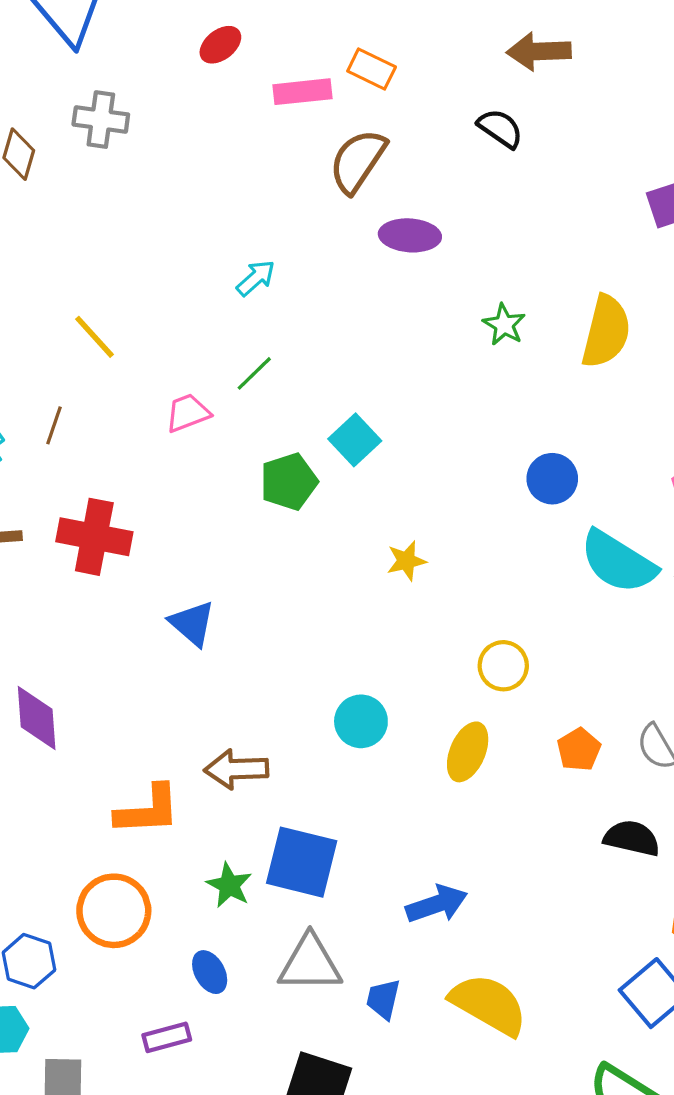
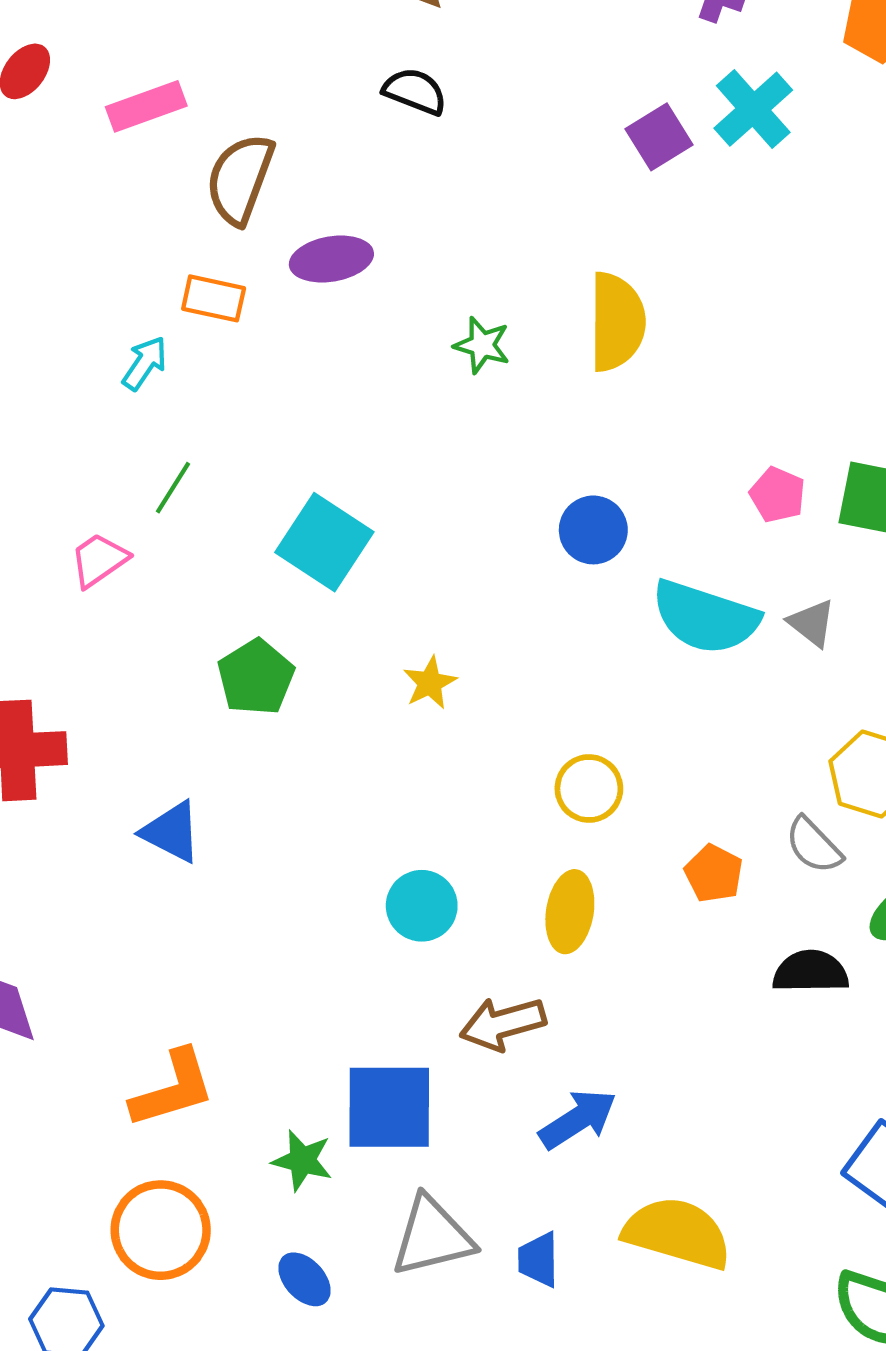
orange rectangle: (372, 69) -> (214, 298), moved
cyan square: (355, 440) -> (324, 542), size x1.4
green pentagon: (289, 482) -> (256, 677), moved
brown arrow: (236, 769) -> (503, 1024), moved

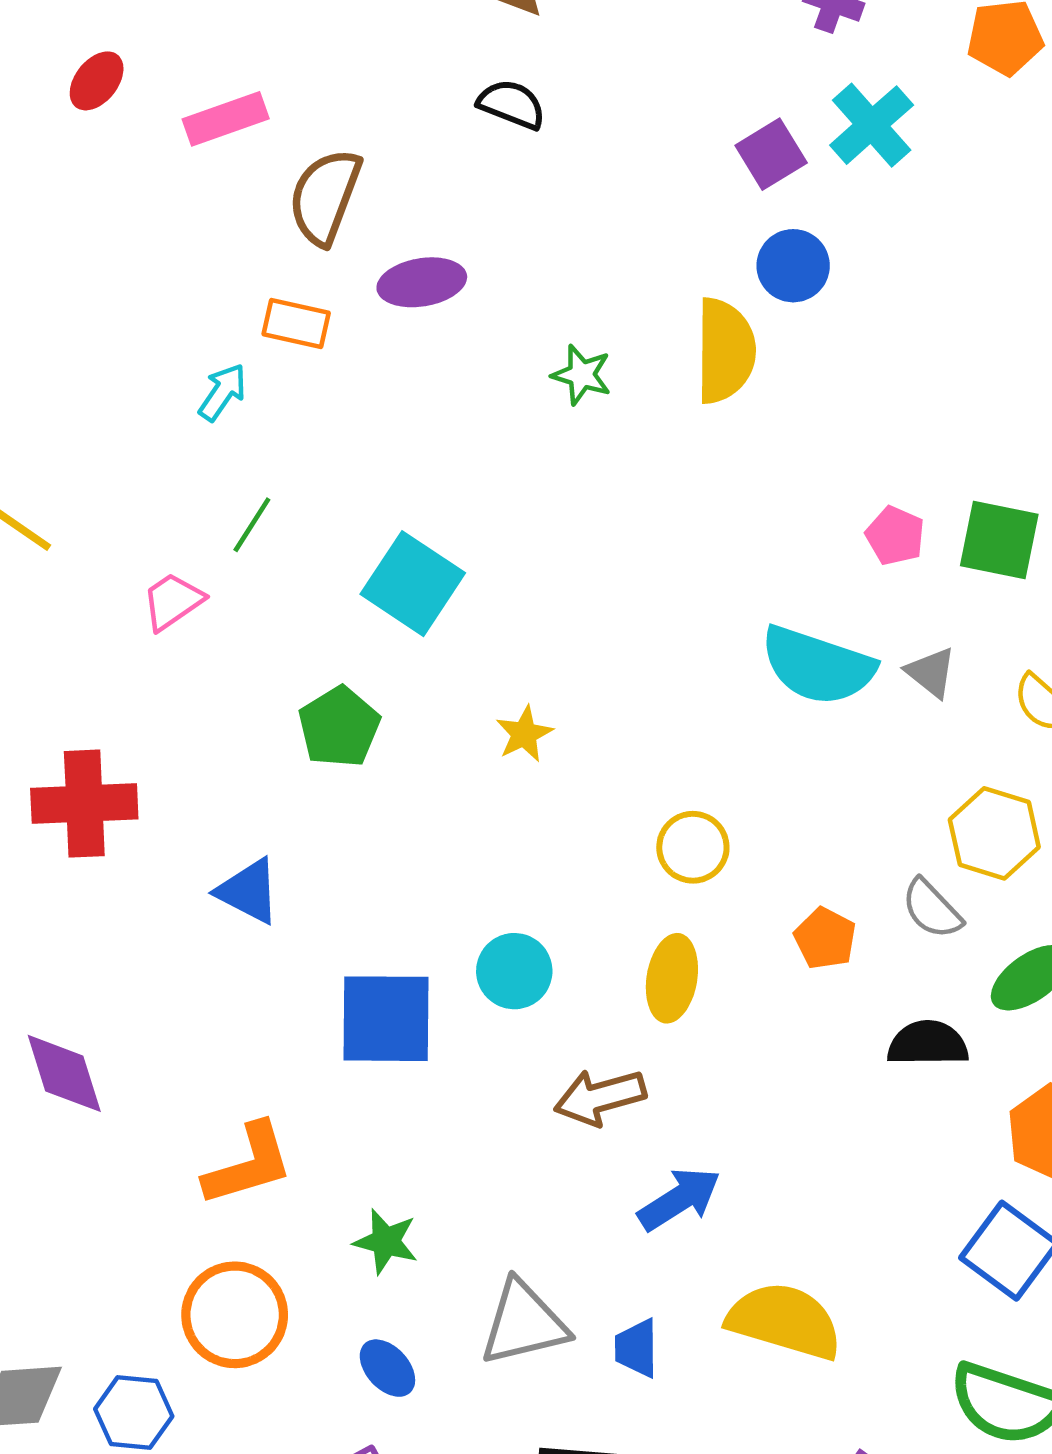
blue circle: (593, 530) -> (793, 266), moved
blue square: (389, 1107) -> (386, 1019), moved

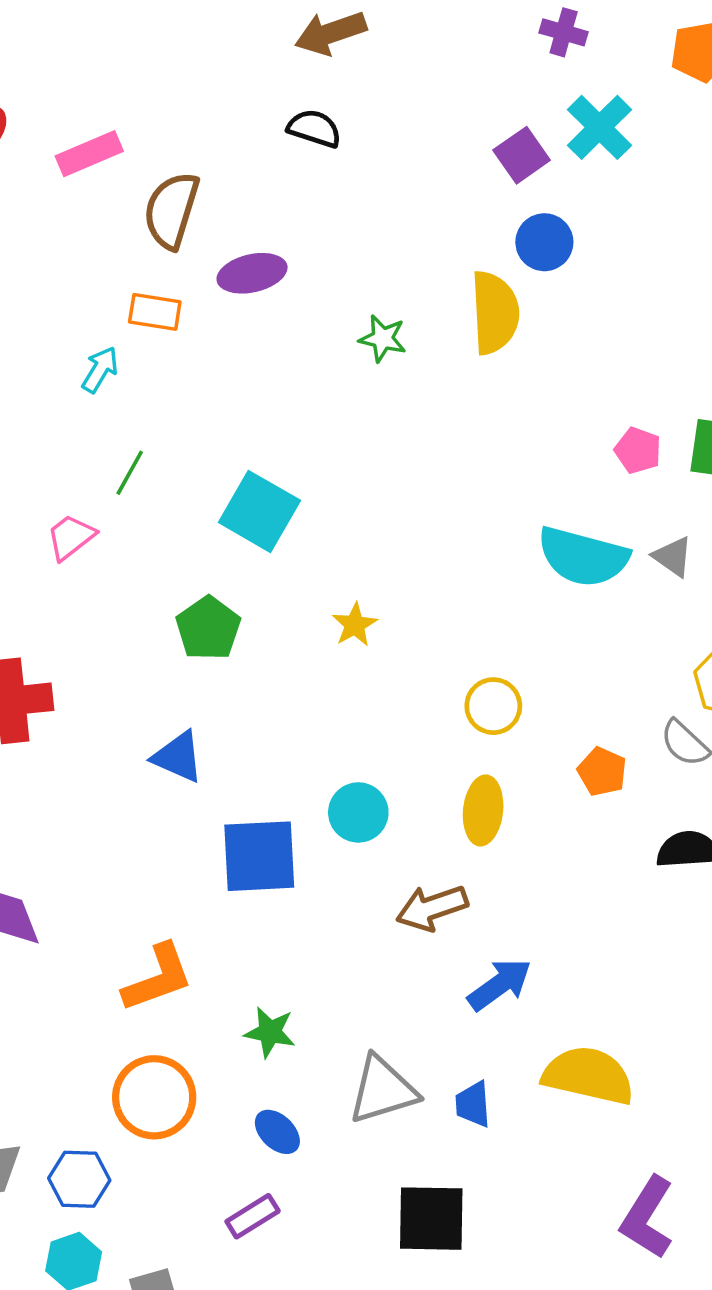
blue triangle: (248, 891) -> (178, 757), moved

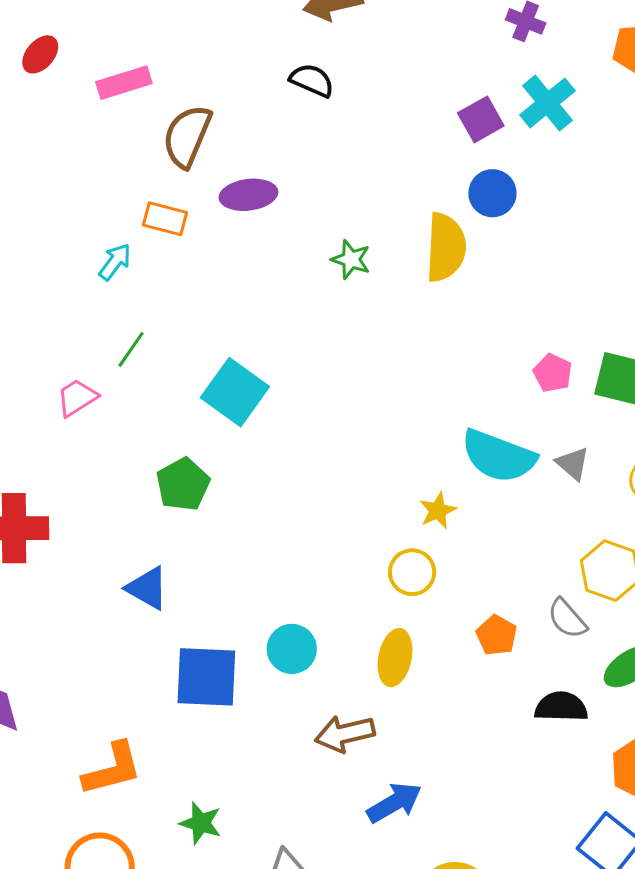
yellow star: (355, 625) -> (438, 511), moved

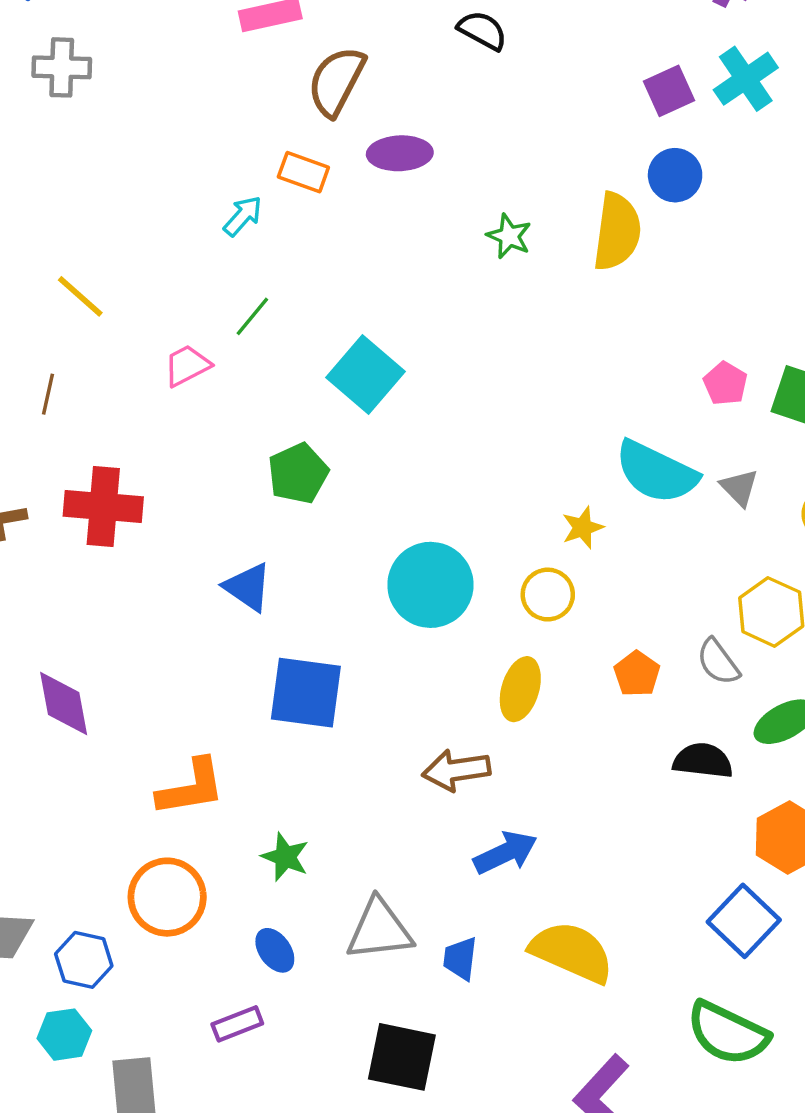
cyan circle: (292, 649) -> (430, 585), moved, size x1.5

